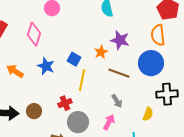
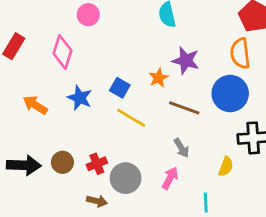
yellow line: (82, 80) -> (131, 118), turned -70
red cross: (65, 103) -> (97, 164), moved

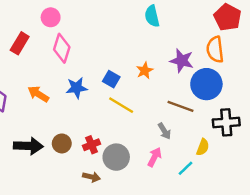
pink circle: (88, 15) -> (51, 17), moved
purple star: (186, 61) -> (182, 61), moved
blue star: (80, 98) -> (77, 88), turned -30
brown line: (184, 108) -> (180, 106), moved
cyan line: (206, 202) -> (185, 168), moved, turned 49

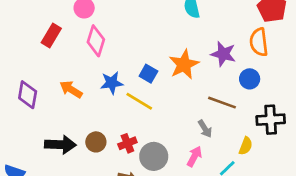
orange star: (145, 71) -> (184, 64), size x1.6
blue circle: (206, 84) -> (250, 79), size x0.6
yellow line: (121, 105) -> (139, 101), moved

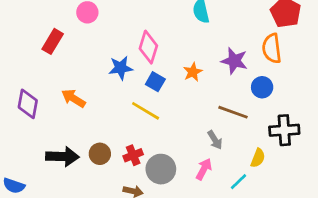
pink diamond: (96, 41) -> (148, 47), moved
orange star: (184, 64) -> (193, 72), size x0.6
blue star: (112, 83) -> (121, 68), moved

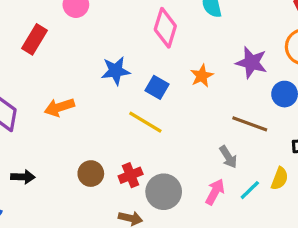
pink diamond: (148, 47) -> (165, 28), moved
orange arrow: (73, 98) -> (59, 107), turned -50
black arrow: (62, 157) -> (23, 177), moved, size x0.6
cyan line: (239, 182) -> (250, 190), moved

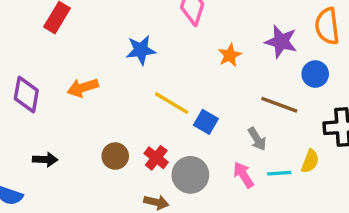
blue square: (157, 87) -> (206, 122), moved
red cross: (131, 175) -> (156, 158), turned -30
cyan line: (250, 190) -> (279, 173), turned 40
pink arrow: (215, 192) -> (243, 175), turned -60

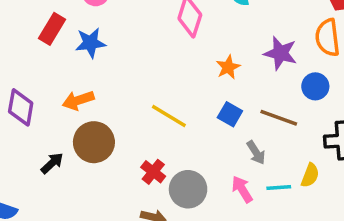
blue star: (141, 50) -> (90, 43), moved
blue square: (206, 122) -> (230, 114), moved
brown circle: (115, 156) -> (94, 142), moved, size x1.5
black arrow: (45, 159) -> (52, 163), moved, turned -45

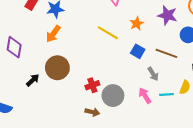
orange arrow: (78, 100) -> (53, 34), moved, turned -36
yellow line: (169, 116) -> (108, 33), moved
red cross: (153, 172) -> (92, 85), turned 32

